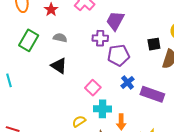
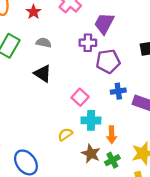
blue cross: (128, 82) -> (118, 91), turned 32

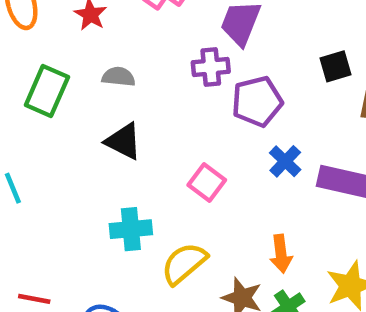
blue cross: (118, 91) -> (285, 161), turned -32
cyan cross: (91, 120) -> (131, 229), moved
yellow semicircle: (65, 134) -> (184, 263), size x1.5

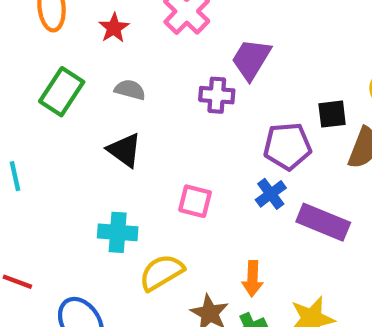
purple pentagon: (257, 101) -> (287, 146), moved
pink square: (207, 182) -> (195, 201), turned -32

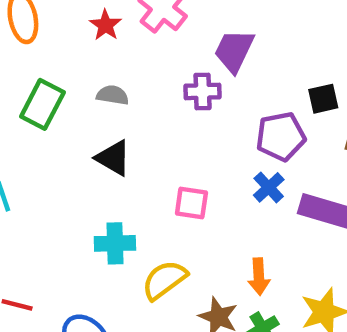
red star: (114, 28) -> (106, 25), moved

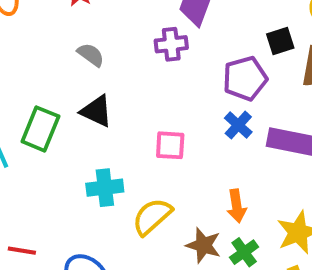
gray semicircle: (113, 95) -> (91, 55), turned 32
green rectangle: (42, 104) -> (40, 129), moved

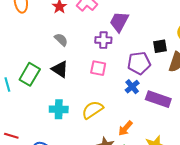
pink square: (170, 145) -> (98, 68), moved
orange arrow: (237, 206) -> (125, 128), turned 42
yellow semicircle: (152, 217) -> (93, 110), moved

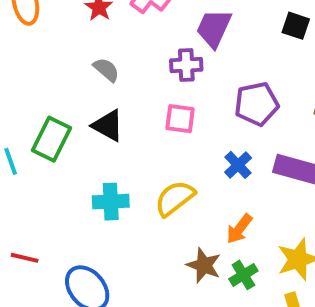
black square: (160, 46) -> (296, 26), moved, turned 32
blue cross: (132, 87) -> (238, 165), moved

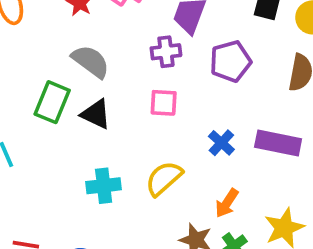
gray semicircle: (106, 70) -> (91, 61), size x1.5
purple pentagon: (257, 104) -> (230, 61), moved
green rectangle: (51, 139) -> (52, 102), moved

